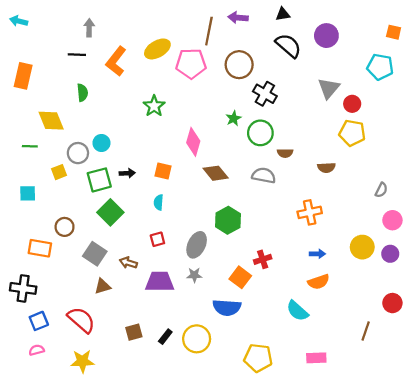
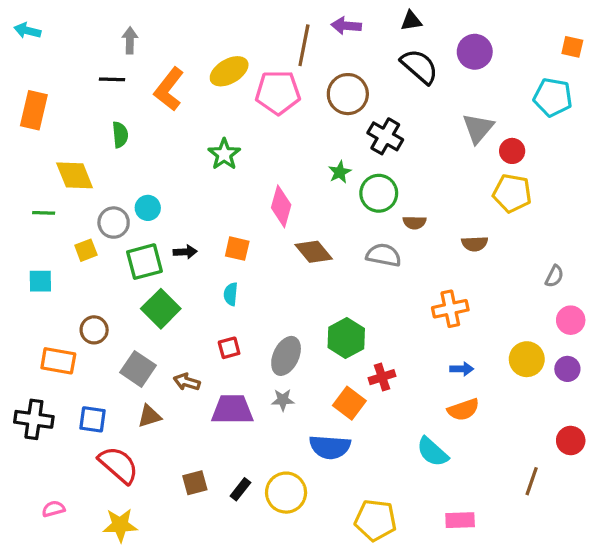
green hexagon: (228, 220) -> (346, 338), moved
blue square: (39, 321) -> (92, 419), moved, turned 30

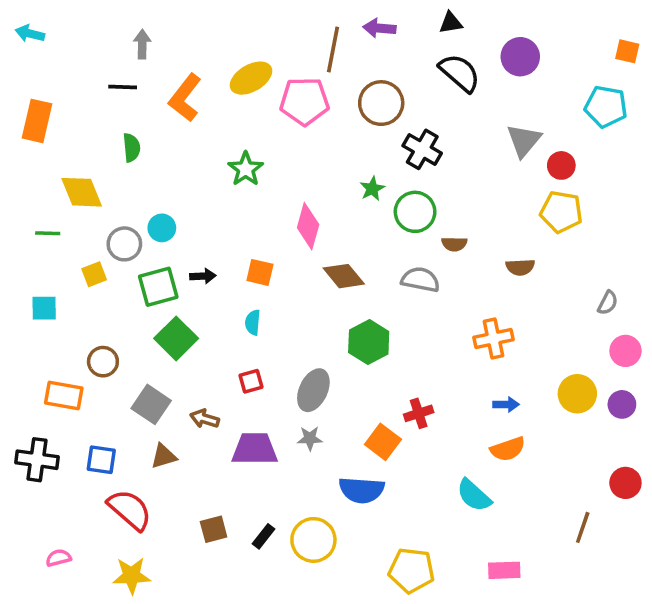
green hexagon: (346, 338) -> (369, 342), moved

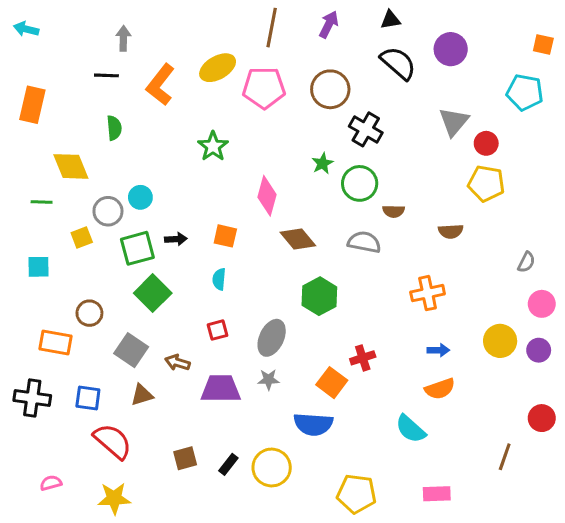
purple arrow: (379, 28) -> (329, 24), turned 112
brown line: (333, 50) -> (272, 28), moved

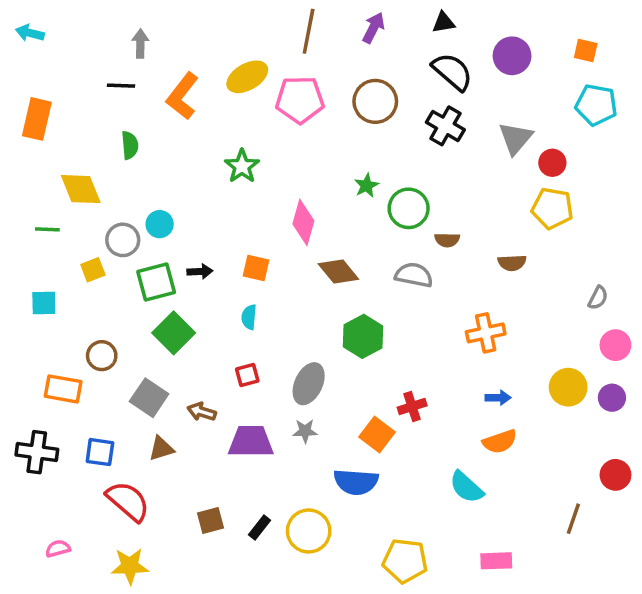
orange square: (543, 45) -> (586, 51), moved
black cross: (366, 129) -> (445, 126), moved

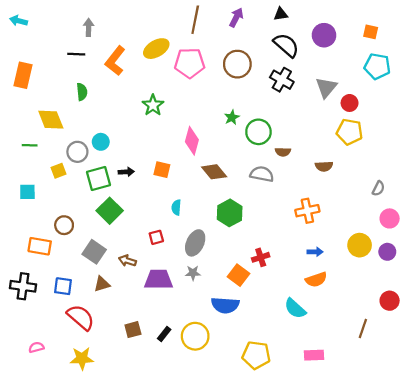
cyan semicircle: (249, 317) -> (176, 207), moved

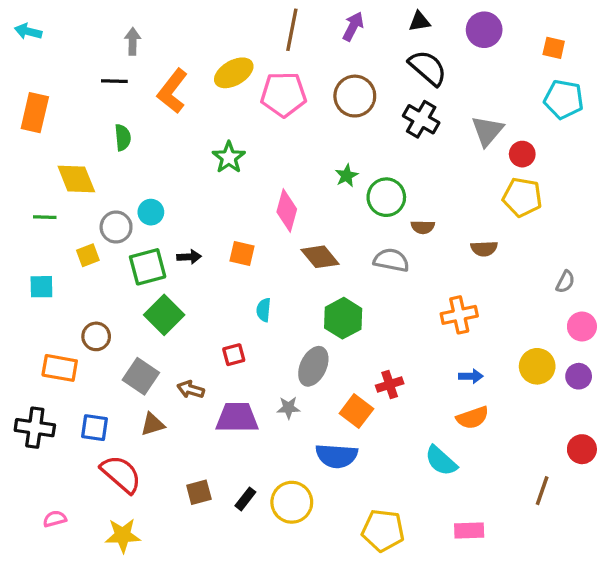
purple circle: (324, 35) -> (484, 30), moved
gray ellipse: (195, 243) -> (313, 366), moved

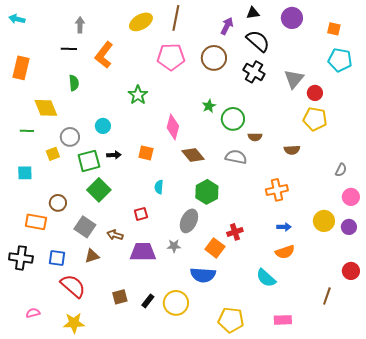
purple arrow: (353, 26) -> (227, 26), moved
yellow ellipse: (234, 73) -> (141, 22), moved
cyan circle: (151, 212) -> (103, 126), moved

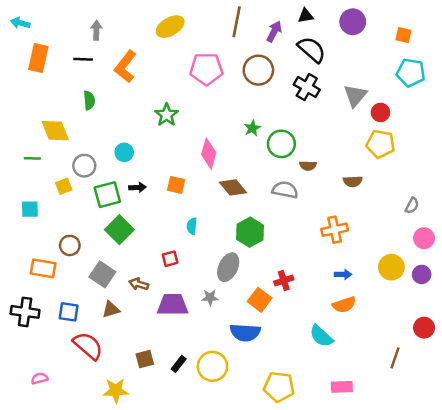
brown line: (176, 18) -> (237, 22), moved
orange rectangle: (21, 68) -> (38, 58), moved
yellow star: (74, 323) -> (116, 391), moved

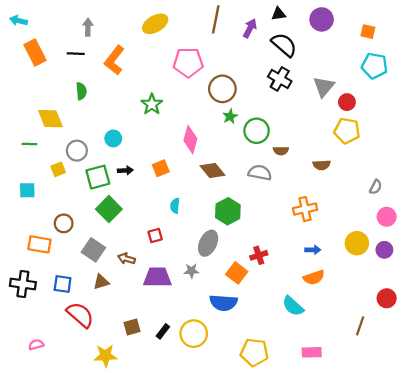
orange rectangle: (38, 58) -> (35, 53), turned -40
brown circle: (258, 70) -> (222, 89), moved
orange square: (176, 185) -> (161, 168), turned -35

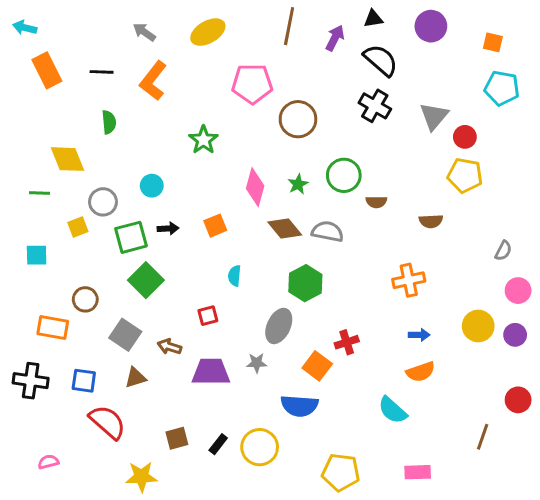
gray arrow: (88, 27) -> (144, 32), moved, turned -56
green star: (230, 116) -> (298, 184), moved
gray semicircle: (260, 173) -> (328, 231), moved

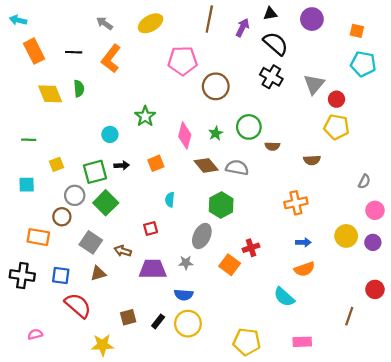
green star: (203, 140) -> (145, 116), moved
yellow diamond: (68, 159) -> (50, 94), moved
gray circle: (103, 202) -> (75, 195), moved
blue semicircle: (299, 406) -> (184, 295), moved, size x0.7

